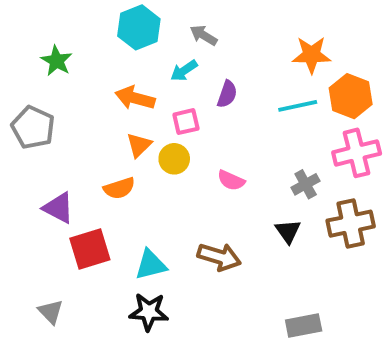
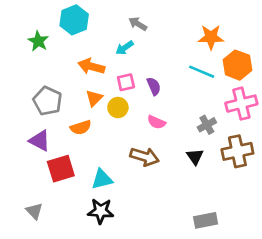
cyan hexagon: (139, 27) -> (74, 20), moved
purple semicircle: (227, 94) -> (154, 86), moved, turned -42
cyan line: (298, 106) -> (202, 72), turned 35
gray pentagon: (33, 127) -> (48, 101), moved
brown arrow: (219, 257) -> (144, 157), moved

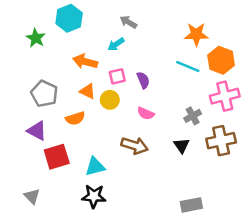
orange triangle: (94, 98) -> (88, 91), turned -49

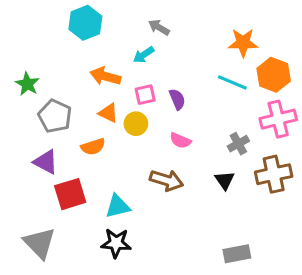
green star: (36, 38) -> (27, 84), moved
gray triangle: (32, 196) -> (40, 243), size x1.6

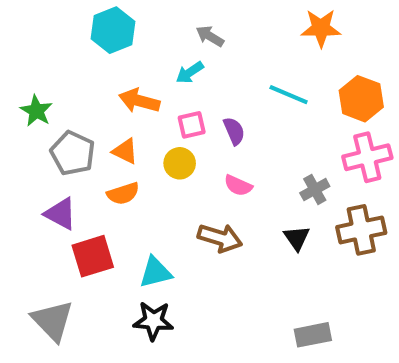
orange star: (243, 43) -> (321, 28), moved
cyan line: (232, 82) -> (289, 95), moved
orange triangle: (108, 113) -> (125, 151), moved

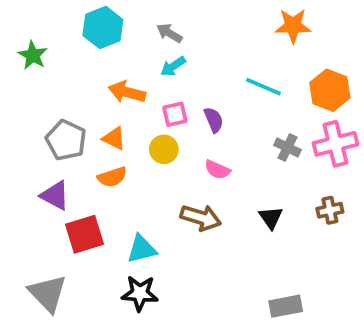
gray arrow: (210, 36) -> (169, 33), moved
green star: (36, 111) -> (33, 55), moved
gray cross: (315, 190) -> (287, 148), moved, turned -35
brown cross: (361, 230) -> (330, 210), size x0.6

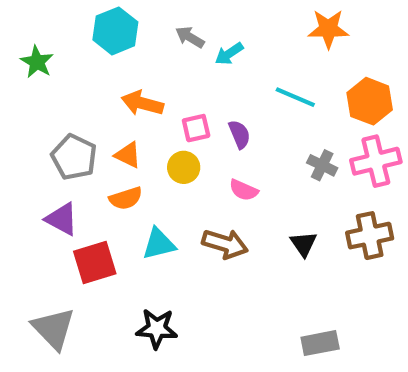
cyan arrow: (173, 66) -> (229, 54), moved
brown cross: (330, 210) -> (370, 236), size x1.5
cyan triangle: (142, 249) -> (159, 244), moved

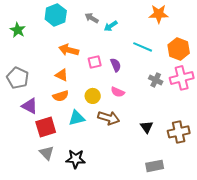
gray pentagon: (74, 157) -> (18, 78), moved
yellow circle: (184, 167) -> (93, 96), moved
brown cross: (370, 236) -> (179, 132), moved
black triangle: (304, 244) -> (147, 127), moved
gray triangle: (53, 329) -> (47, 153), moved, size x0.7

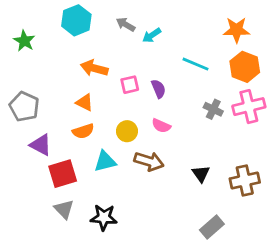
orange star: (159, 14) -> (237, 30), moved
gray rectangle: (155, 166) -> (212, 227), turned -30

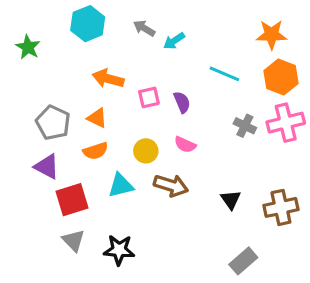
gray pentagon: (24, 107) -> (53, 123), moved

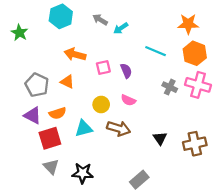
pink cross: (286, 123) -> (198, 85), turned 30
orange semicircle: (96, 151) -> (58, 113), moved
gray rectangle: (243, 261) -> (139, 180), moved

